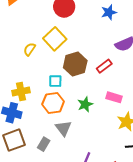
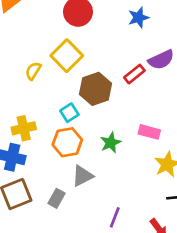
red rectangle: (104, 66) -> (134, 74), moved
cyan square: (55, 81) -> (69, 113), turned -32
gray triangle: (63, 128) -> (82, 176), turned 42

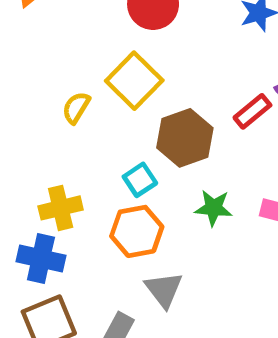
green star: (111, 143) -> (214, 208), moved, turned 30
gray triangle: (82, 176) -> (164, 290), turned -40

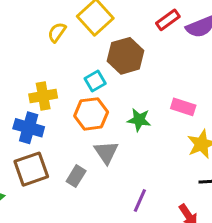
red rectangle: (252, 111) -> (168, 20), moved
green star: (214, 208) -> (139, 120), moved

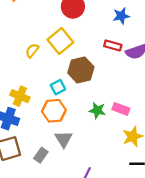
red rectangle: (168, 20) -> (113, 45), turned 49
yellow cross: (43, 96) -> (20, 96), turned 30
green star: (139, 120) -> (97, 110), moved

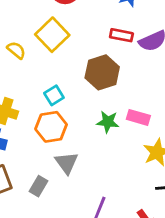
yellow semicircle: (32, 51) -> (16, 50), turned 96
brown hexagon: (81, 70) -> (102, 72), moved

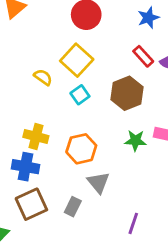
red rectangle: (121, 35) -> (143, 56), turned 40
cyan square: (54, 95) -> (80, 95), moved

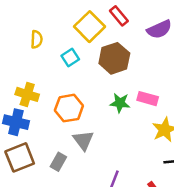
red rectangle: (143, 56) -> (119, 16), moved
yellow square: (77, 60) -> (89, 27), moved
yellow semicircle: (43, 77) -> (37, 39), turned 54

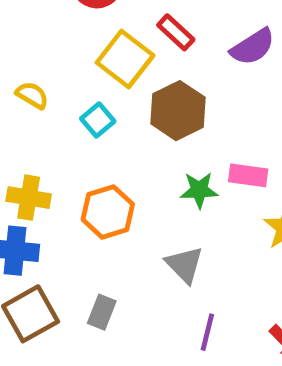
yellow semicircle: (37, 39) -> (32, 95), turned -54
gray triangle: (83, 140) -> (184, 265), moved

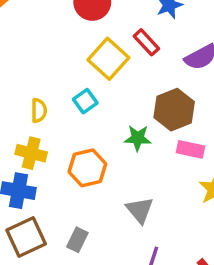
yellow semicircle: (32, 95) -> (39, 111), moved, turned 55
brown hexagon: (178, 111) -> (174, 110), moved
green star: (199, 190) -> (138, 138), moved

